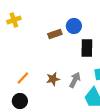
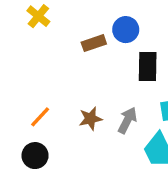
yellow cross: (14, 20) -> (38, 16), moved, turned -32

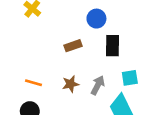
brown rectangle: (94, 43) -> (73, 46), moved
orange line: (40, 117) -> (33, 83), turned 63

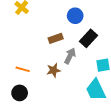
black rectangle: (112, 46) -> (89, 38), turned 42
gray arrow: (98, 85) -> (70, 56), moved

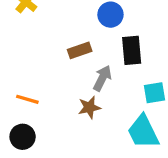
black rectangle: (89, 38) -> (132, 50), turned -48
brown star: (54, 70) -> (89, 107), moved

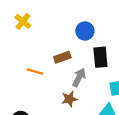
orange line: (27, 99) -> (35, 72), moved

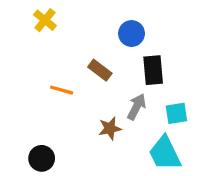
brown rectangle: (62, 57) -> (100, 70), turned 56
gray arrow: (79, 77) -> (137, 107), moved

